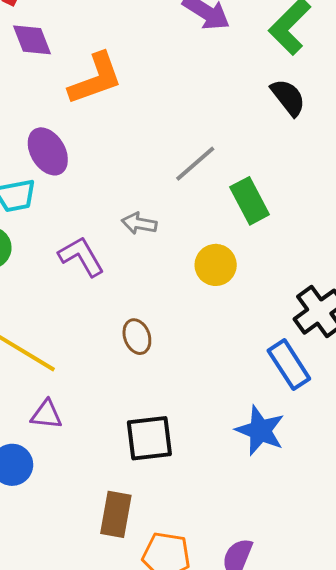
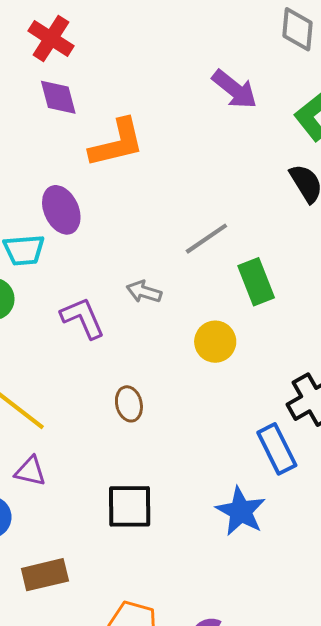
brown rectangle: (116, 514) -> (45, 575), moved, turned 60

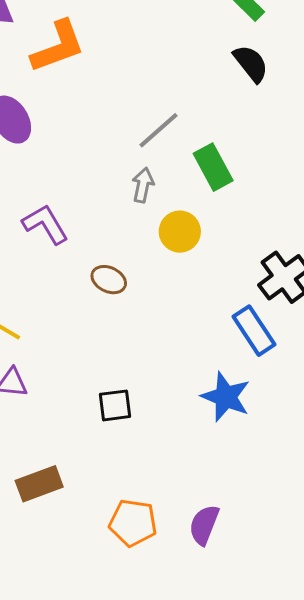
gray arrow: (144, 292) -> (143, 185), moved, turned 92
brown ellipse: (129, 404) -> (109, 280), moved, turned -44
black square: (130, 506) -> (115, 405), size x0.7

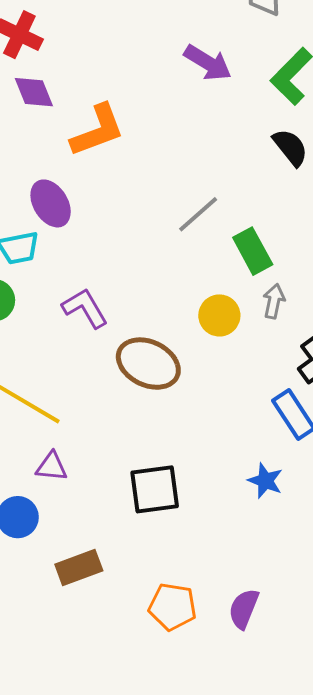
gray arrow: (143, 185) -> (274, 301), moved
brown ellipse: (109, 280) -> (148, 364), size x1.8
blue star: (226, 397) -> (265, 481), size x0.7
black square: (115, 405) -> (155, 489), size x1.5

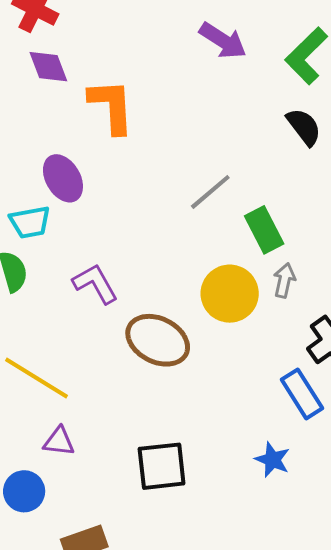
orange L-shape: (98, 130) -> (111, 106), turned -74
yellow circle: (219, 315) -> (230, 294), size x1.4

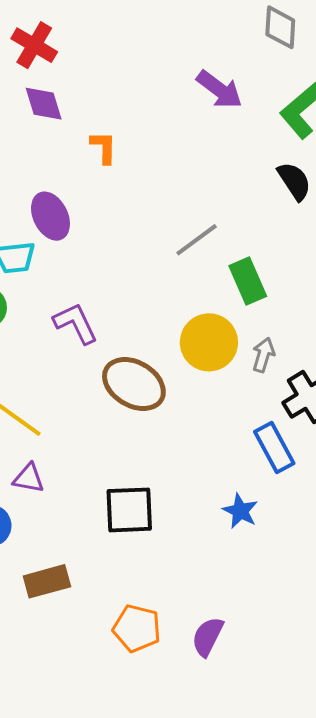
orange L-shape: (111, 106) -> (104, 147), size x0.6
gray arrow: (284, 280) -> (263, 355), moved

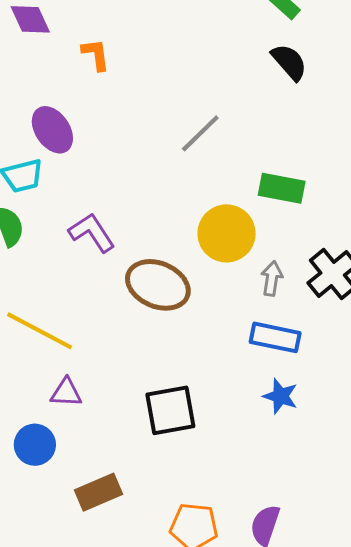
green rectangle: (248, 281) -> (282, 188), moved, turned -48
gray arrow: (263, 355) -> (272, 279), moved
blue rectangle: (274, 447) -> (275, 337), moved, turned -42

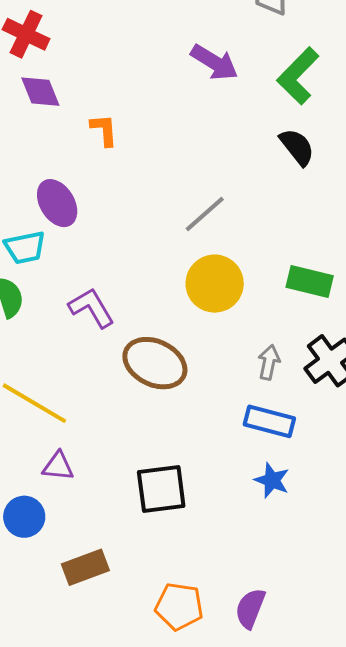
green rectangle: (282, 188) -> (310, 282), moved
yellow circle: (227, 233) -> (215, 284), moved

